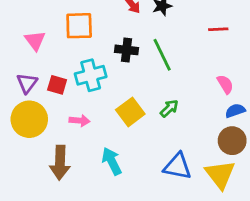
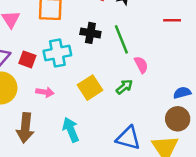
pink semicircle: (225, 84) -> (141, 65), moved

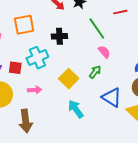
green line: (121, 39) -> (97, 28), moved
cyan arrow: (71, 130) -> (76, 109), moved
blue triangle: (128, 138) -> (112, 97), moved, turned 30

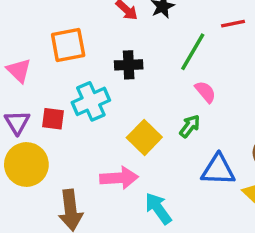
green line: (97, 28) -> (193, 52), turned 65
pink arrow: (35, 90) -> (119, 178), moved, size x1.5
blue triangle: (112, 97) -> (218, 170), turned -30
cyan arrow: (76, 109) -> (158, 208), moved

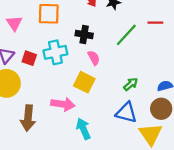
pink semicircle: (205, 92) -> (94, 58), moved
green arrow: (190, 126) -> (131, 84), moved
yellow square: (144, 137) -> (84, 82), turned -30

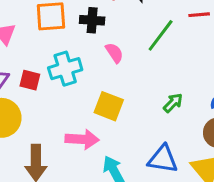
black cross: (84, 34) -> (92, 20), moved
pink semicircle: (94, 58) -> (114, 53), moved
blue triangle: (126, 113) -> (163, 159), moved

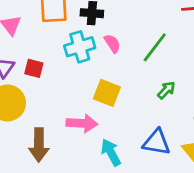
green line: (161, 35) -> (155, 47), moved
cyan cross: (65, 69) -> (80, 47), moved

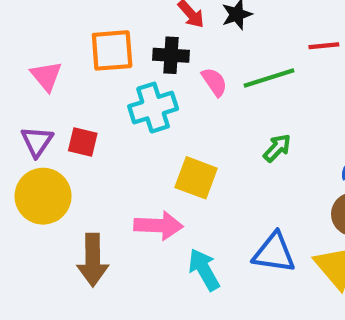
pink semicircle: (112, 43) -> (214, 82), moved
green line: (155, 47) -> (269, 78), moved, turned 36
green arrow: (166, 90) -> (277, 148), moved

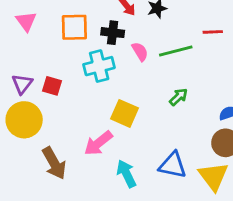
pink triangle: (46, 76) -> (26, 21), moved
pink arrow: (159, 226) -> (98, 143), turned 136
brown arrow: (93, 260) -> (54, 163), turned -32

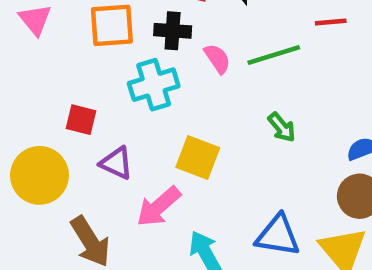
purple triangle: (22, 84) -> (116, 163), moved, turned -40
green arrow: (179, 97) -> (282, 127), turned 96

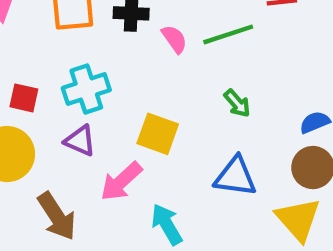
cyan cross: (154, 85) -> (86, 89), moved
red square: (81, 120) -> (24, 98), moved
blue triangle: (278, 236) -> (235, 177), moved

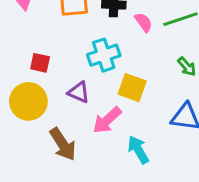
cyan cross: (86, 89) -> (104, 55), moved

